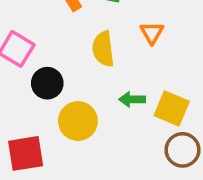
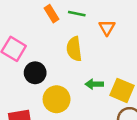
orange triangle: (152, 33) -> (107, 27), moved

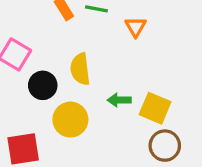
yellow semicircle: (74, 49) -> (80, 69), moved

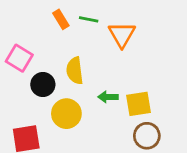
orange triangle: (136, 27) -> (122, 35), size x1.5
yellow square: (155, 108) -> (139, 104), turned -32

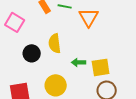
pink square: (19, 58) -> (15, 22), moved
yellow circle: (66, 114) -> (56, 85), moved

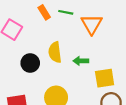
green arrow: (79, 62) -> (81, 61), moved

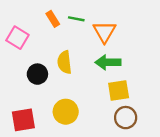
green arrow: (81, 61) -> (108, 62), moved, size x1.5

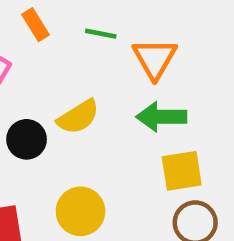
orange rectangle: (53, 19) -> (36, 25), moved
yellow semicircle: (64, 62) -> (78, 117), turned -115

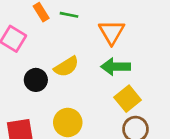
green line: (101, 34) -> (69, 15), moved
yellow square: (182, 171) -> (128, 99), turned -30

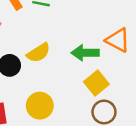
orange triangle: (112, 32) -> (118, 40), moved, turned -32

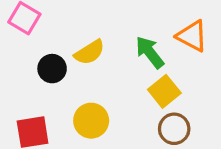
green arrow: (85, 53) -> (150, 52), turned 52

